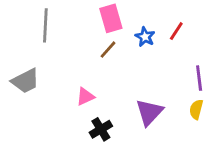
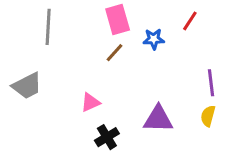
red line: (176, 31) -> (190, 21), moved
blue star: (145, 37) -> (154, 39), turned -30
purple triangle: (149, 112) -> (158, 119), turned 48

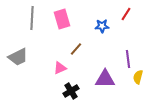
pink rectangle: (118, 19) -> (62, 19), moved
brown line: (114, 53) -> (76, 49), moved
purple line: (211, 83) -> (128, 59), moved

